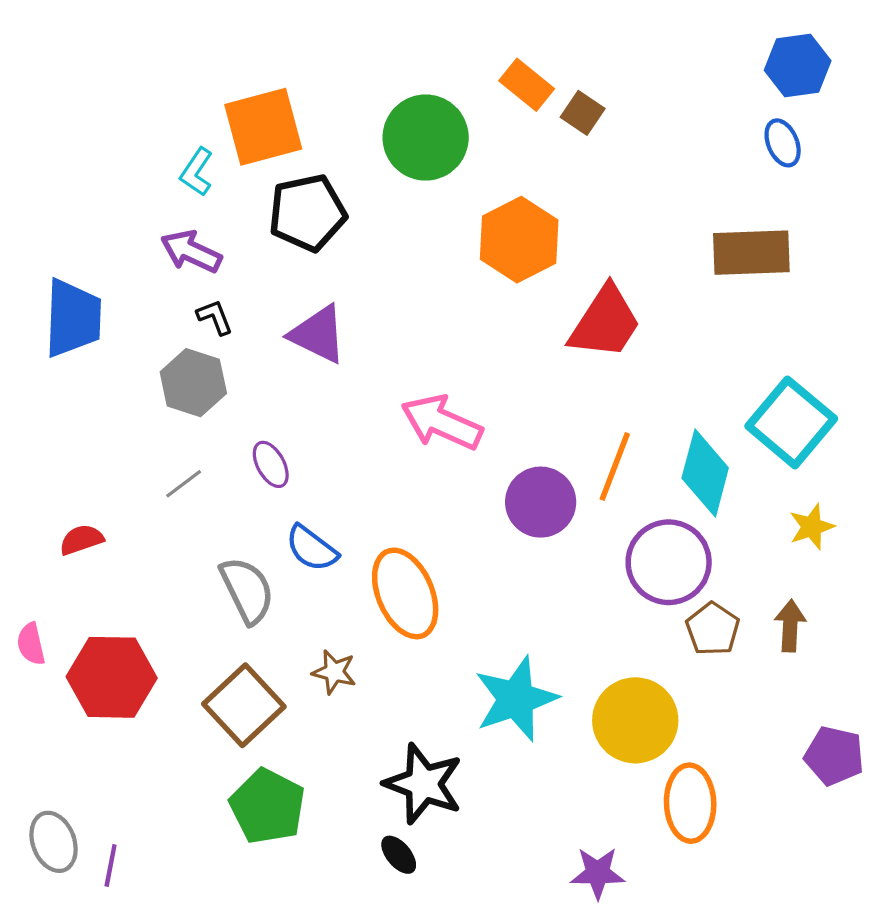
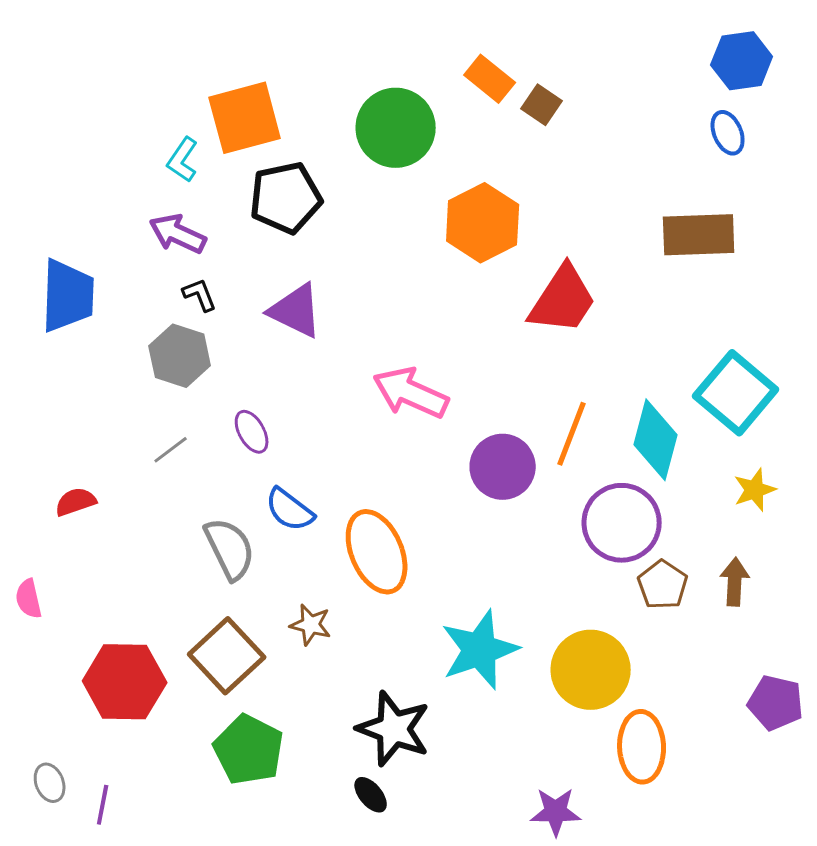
red hexagon: (112, 677) -> (125, 682), moved
gray ellipse: (54, 842) -> (50, 783), size x0.7

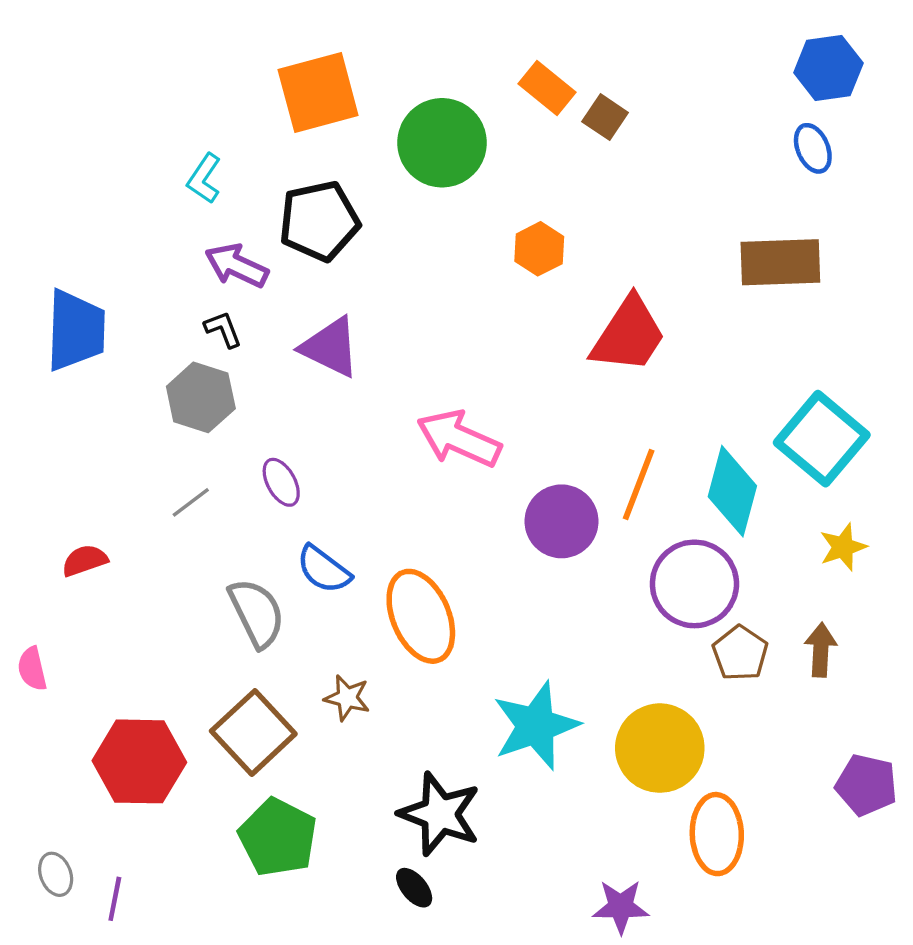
orange square: (245, 118) -> (318, 93), moved
orange hexagon: (483, 223) -> (539, 249), size x0.6
purple arrow: (178, 234) -> (237, 266), moved

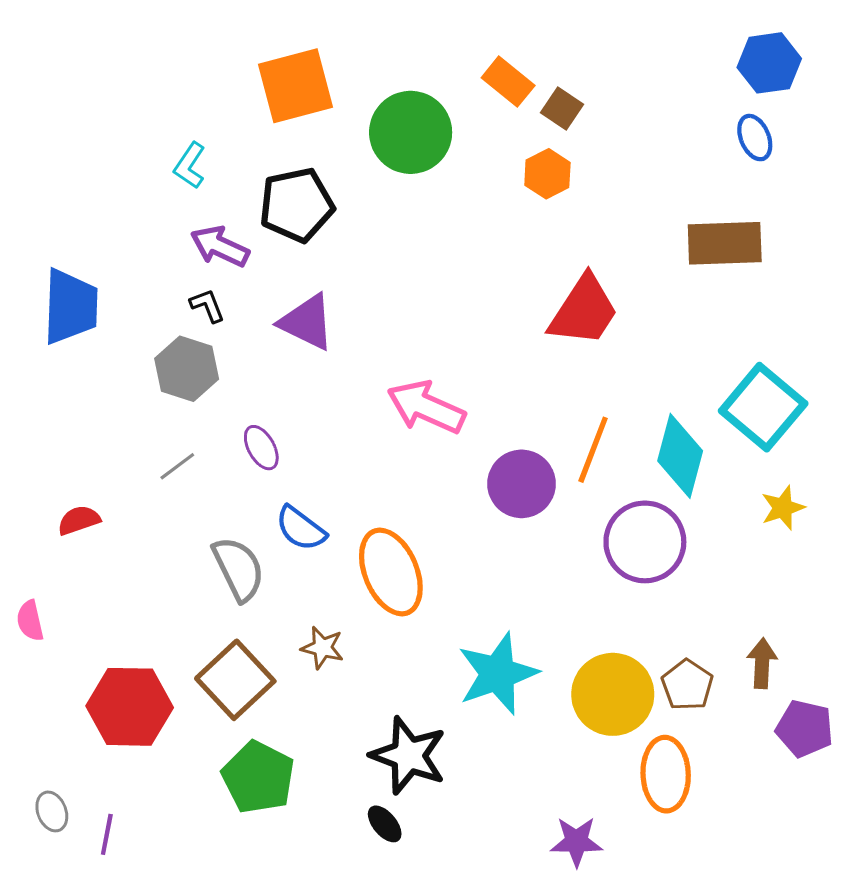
orange hexagon: (539, 249) -> (547, 174), moved
brown arrow: (821, 650) -> (762, 663), moved
brown pentagon: (740, 653) -> (687, 685), moved

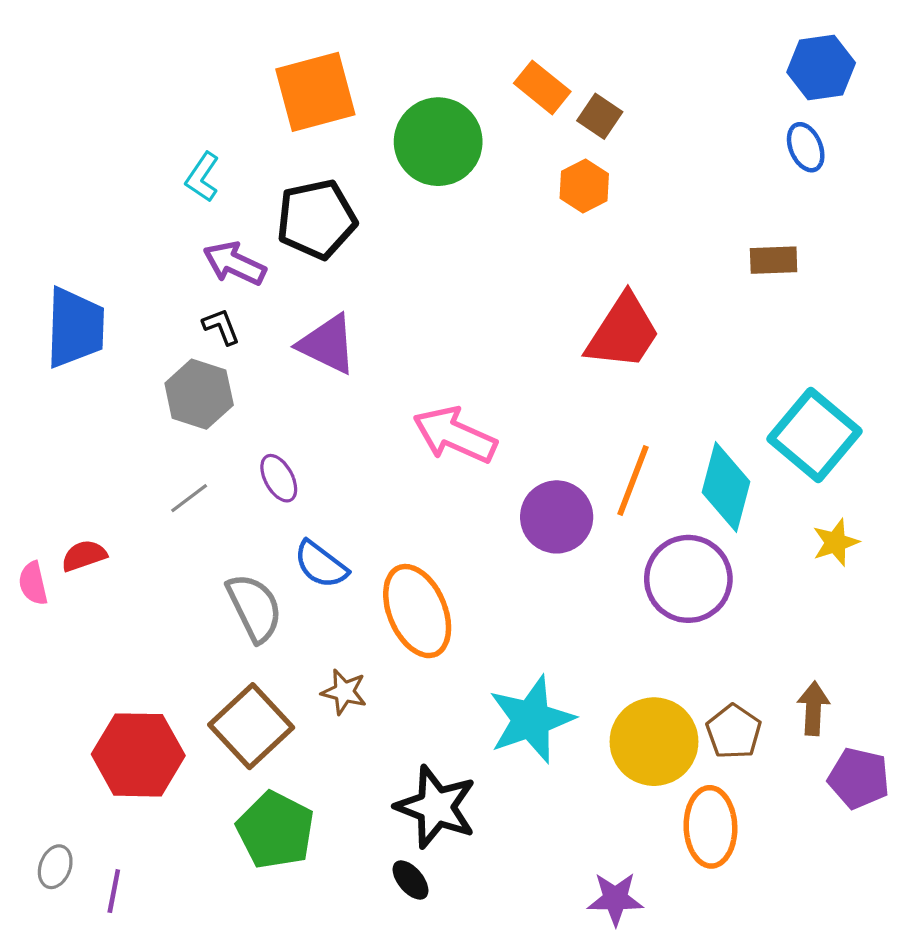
brown rectangle: (725, 243) -> (774, 260), size x0.6
pink semicircle: (30, 621) -> (33, 583), moved
gray ellipse: (52, 811) -> (55, 867), turned 42

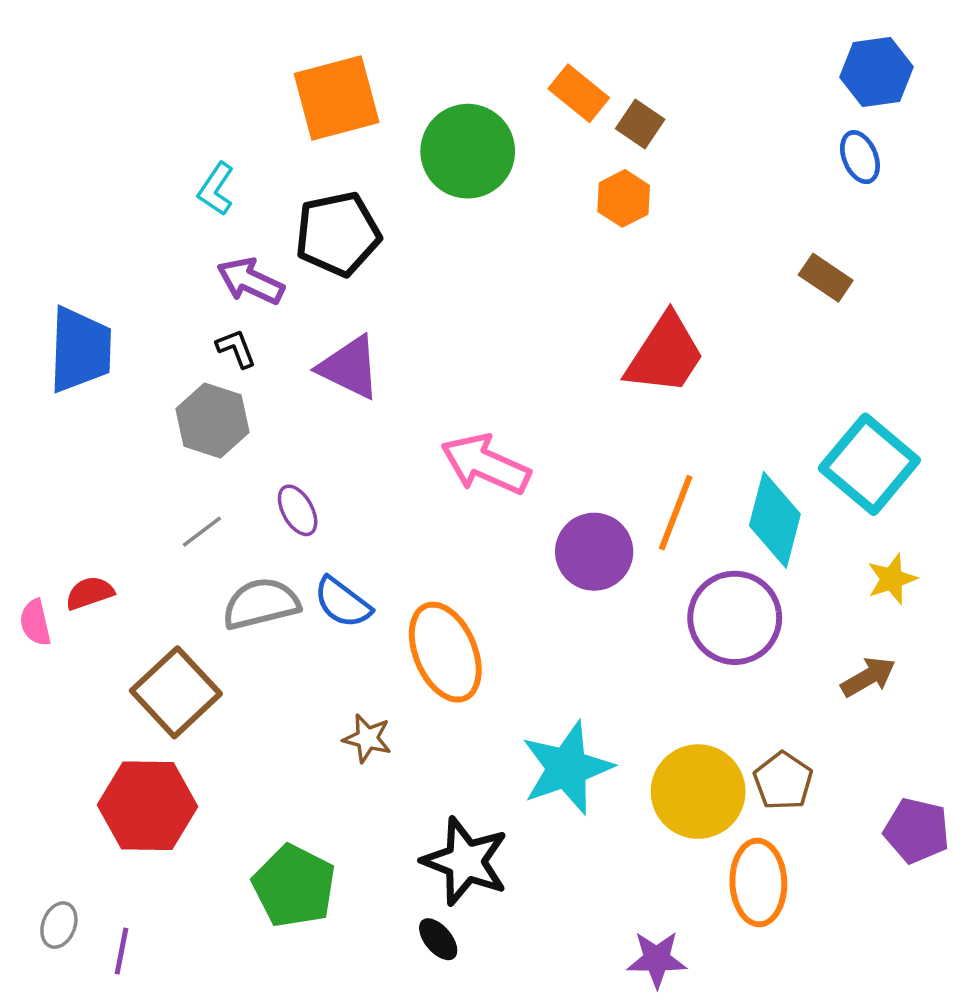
brown rectangle: (774, 260) -> (826, 278), turned 36
gray semicircle: (254, 608) -> (261, 604), moved, turned -78
brown arrow: (813, 708) -> (868, 677), moved, turned 57
brown square: (251, 726) -> (176, 692), moved

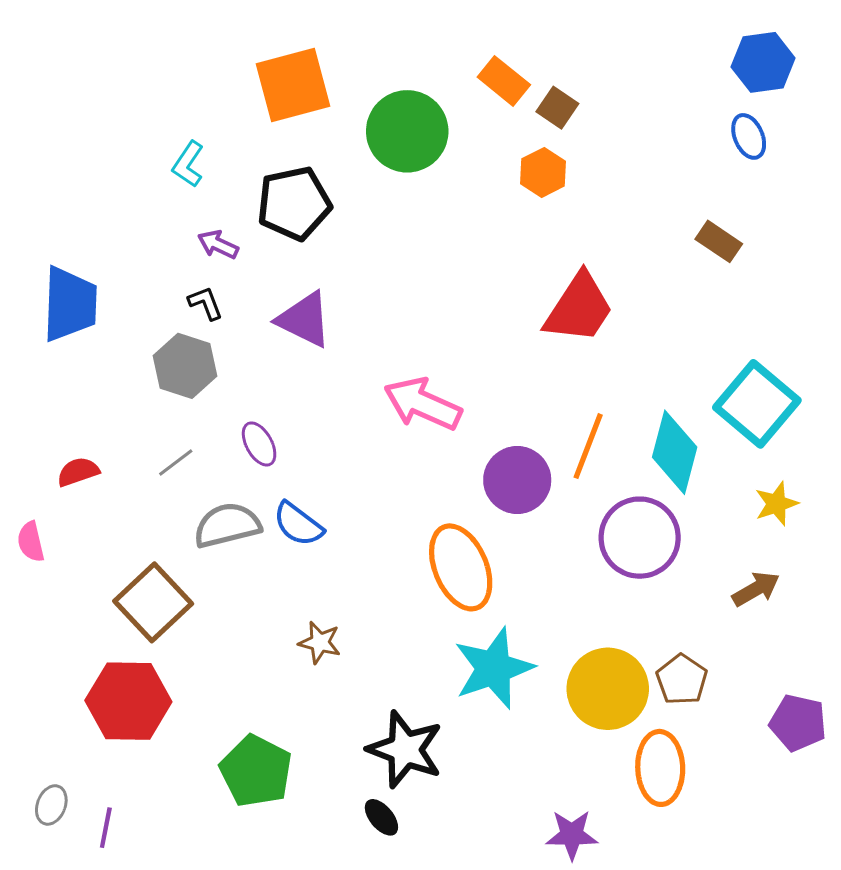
purple arrow: (250, 281) -> (218, 244), size x0.7
red semicircle: (90, 593) -> (78, 472), moved
orange ellipse: (445, 652) -> (461, 567), moved

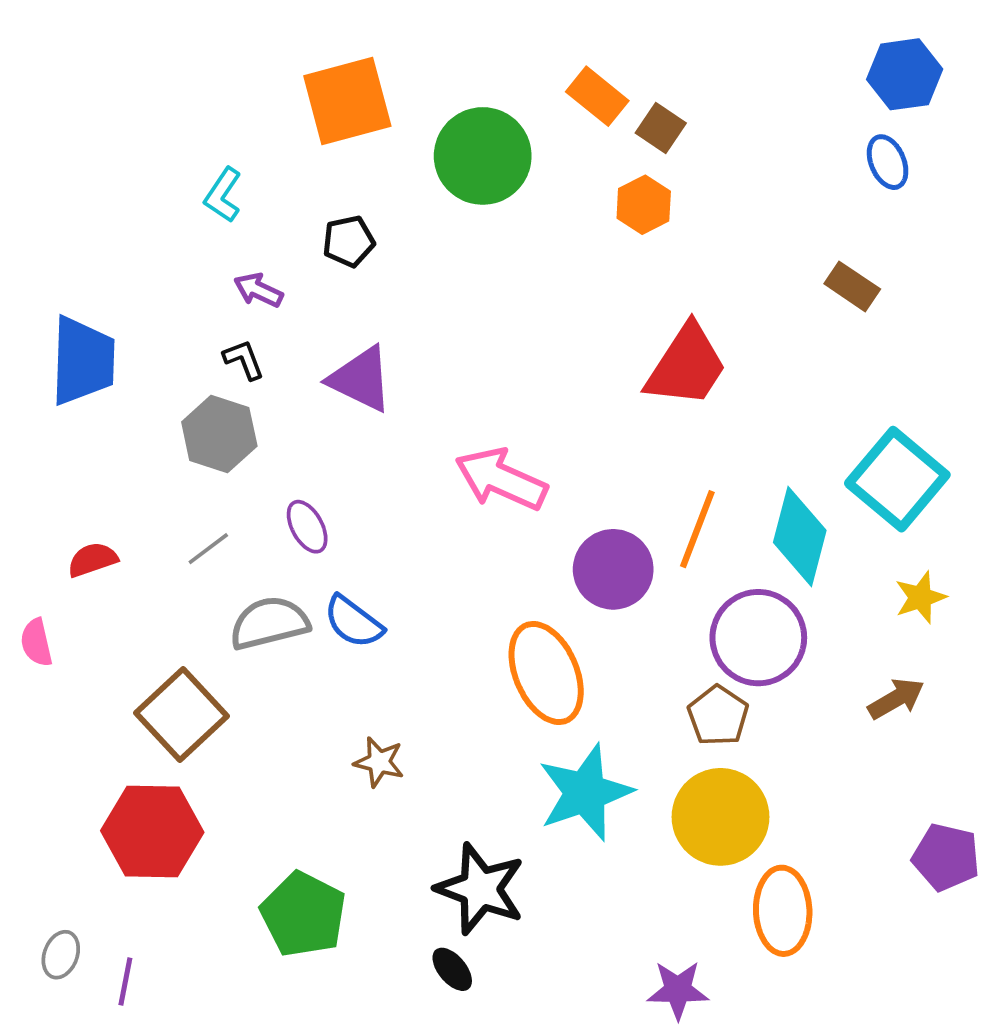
black pentagon: (294, 203) -> (349, 241), size x0.6
brown pentagon: (682, 680) -> (718, 716), moved

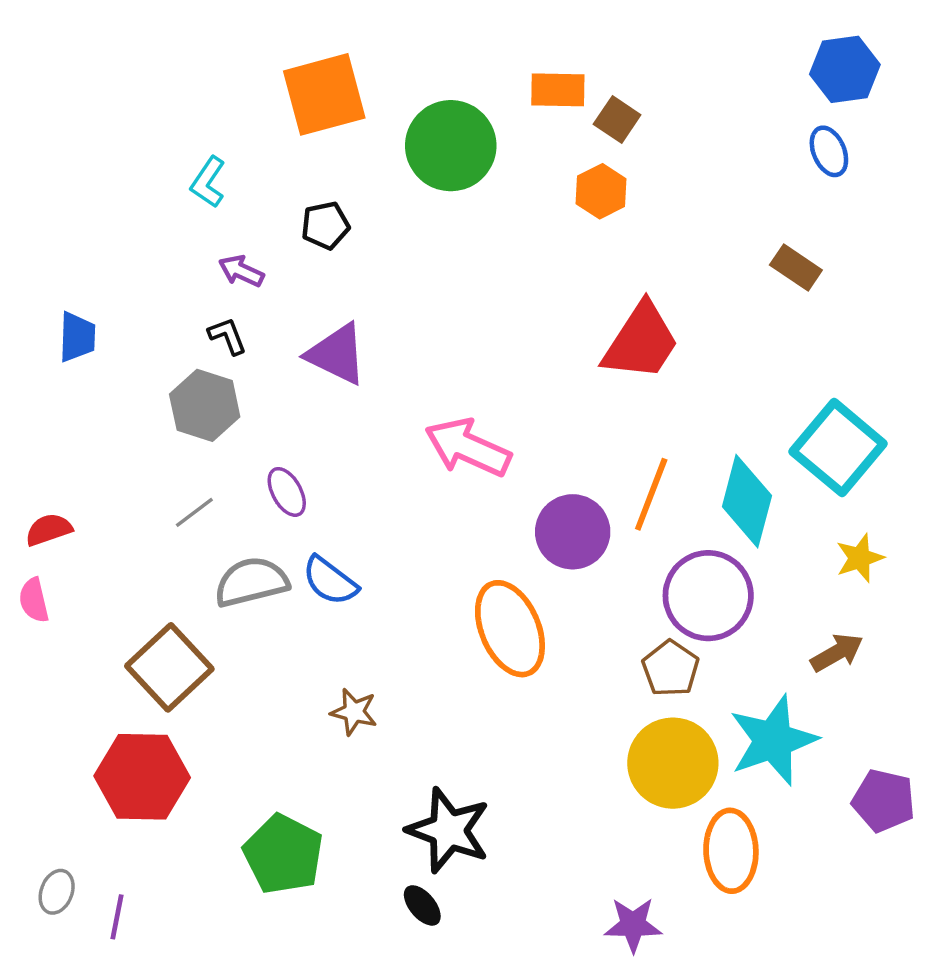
orange rectangle: (597, 96) -> (558, 90), turned -38
blue trapezoid: (83, 361) -> (77, 337), size x0.6
red semicircle: (93, 560) -> (49, 530), moved
cyan star: (585, 792) -> (773, 740), moved

